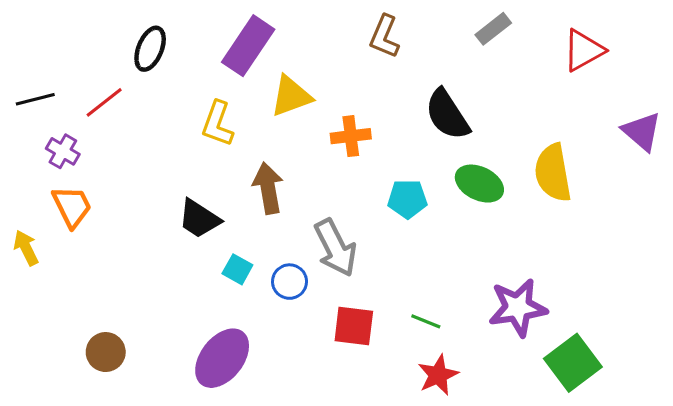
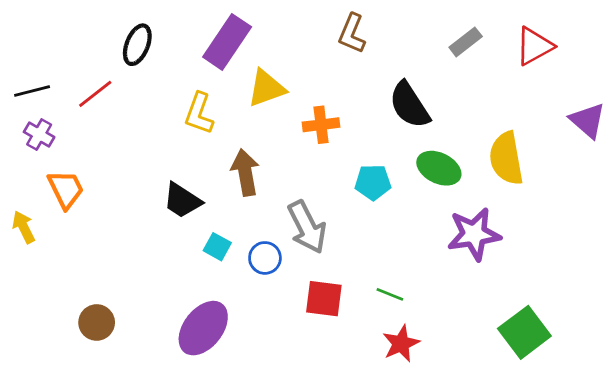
gray rectangle: (493, 29) -> (466, 42), moved
purple cross: (63, 151) -> (39, 135), moved
purple star: (518, 308) -> (474, 234), moved

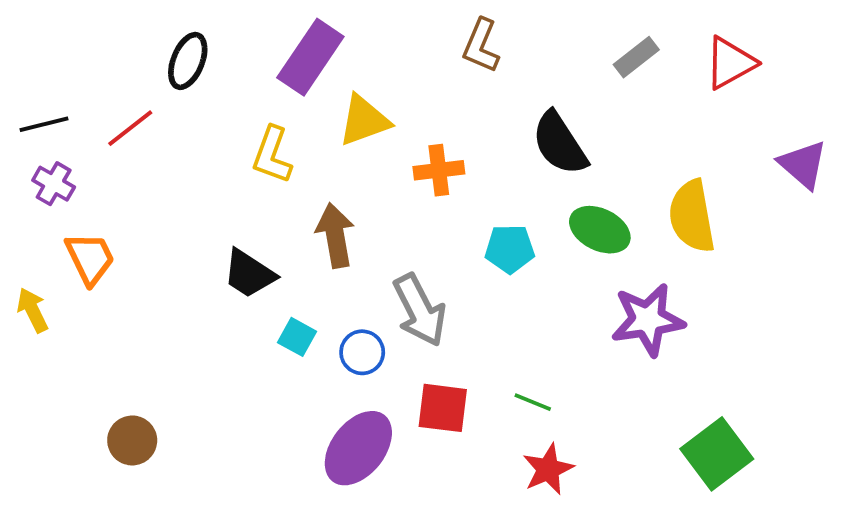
purple ellipse: (203, 328) -> (358, 448), moved

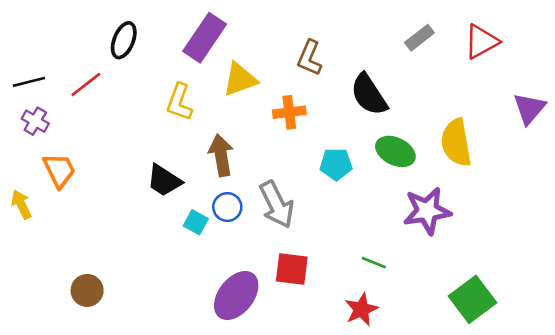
brown L-shape: (481, 46) -> (309, 58), moved
purple triangle: (803, 164) -> (529, 108), turned 30
blue circle: (362, 352) -> (227, 207), moved
green line: (533, 402) -> (374, 263), moved

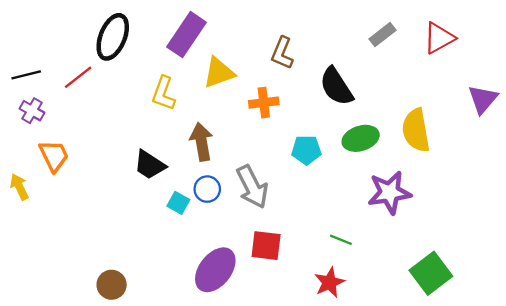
black ellipse: (124, 40) -> (113, 37), size x1.4
green ellipse: (395, 151) -> (361, 138), turned -44
brown circle: (87, 290) -> (112, 285), moved

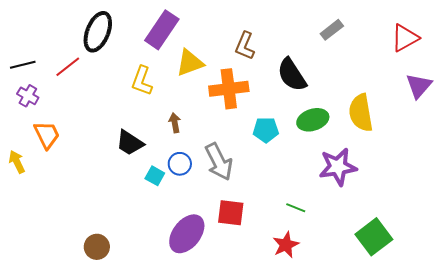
red triangle: (439, 38) -> (405, 38), moved
orange cross: (264, 103) -> (229, 89), size x1.5
brown arrow: (201, 142) -> (175, 123), size x0.6

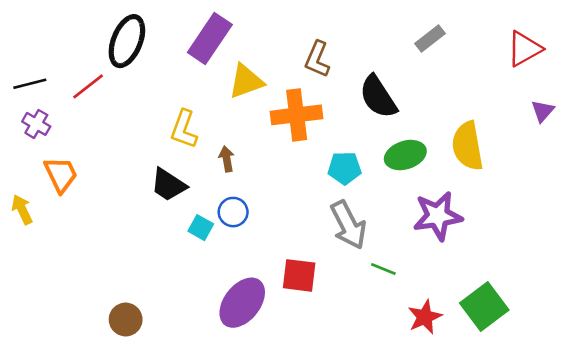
yellow L-shape: (142, 81) -> (184, 129), moved
purple triangle: (419, 86) -> (543, 111), size x0.7
gray arrow: (219, 162) -> (348, 225), moved
red star: (286, 245) -> (425, 317), moved

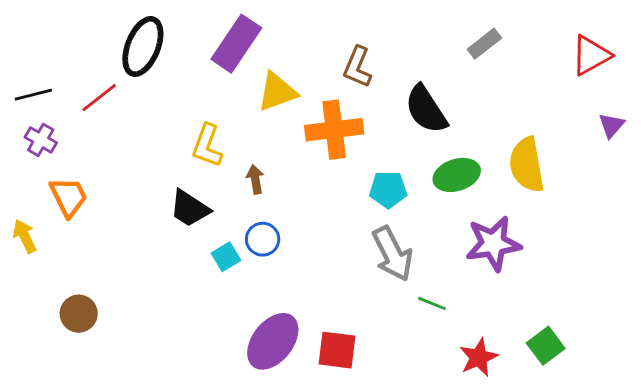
cyan square: (201, 228) -> (226, 257), turned 30
red square: (299, 275) -> (337, 350), moved
green square: (484, 307) -> (546, 346), size x0.7
brown circle: (126, 320) -> (79, 314), moved

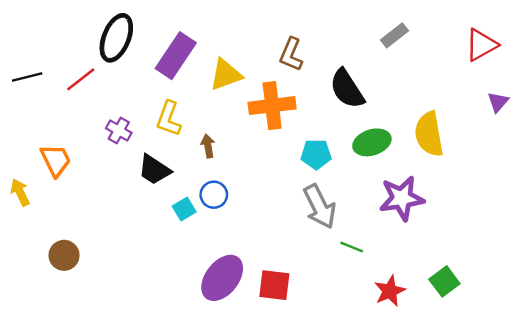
purple rectangle: (236, 44) -> (176, 56), moved
purple cross: (41, 140) -> (119, 131), moved

